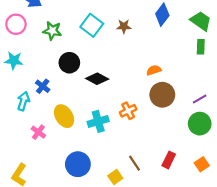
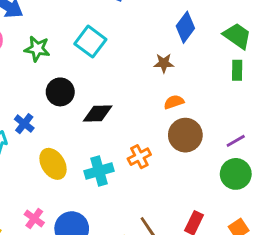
brown star: (124, 26) -> (164, 63), moved
black diamond: (97, 79) -> (98, 114), turned -30
pink cross: (38, 132) -> (34, 219), moved

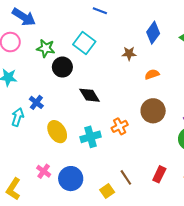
brown star: (164, 63) -> (129, 53), moved
black circle: (60, 92) -> (62, 67), moved
orange semicircle: (174, 102) -> (152, 74), moved
black diamond: (98, 114) -> (89, 95), turned 60

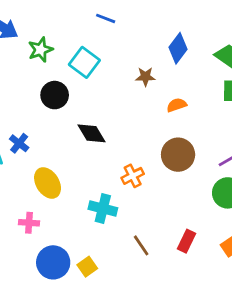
green star: (46, 48) -> (40, 50), moved, turned -30
cyan cross: (91, 137) -> (103, 209), moved, turned 30
pink cross: (44, 171) -> (29, 223), moved, turned -32
blue circle: (71, 179) -> (53, 262), moved
yellow square: (107, 191) -> (87, 267), moved

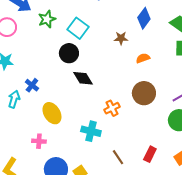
black circle: (55, 95) -> (69, 53), moved

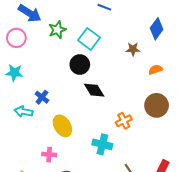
cyan arrow: (14, 99) -> (24, 112), turned -96

